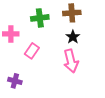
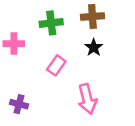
pink rectangle: (32, 51) -> (56, 65), moved
pink arrow: (71, 61) -> (87, 99), moved

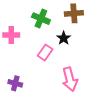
green cross: (51, 23) -> (41, 19), turned 30
black star: (94, 47) -> (64, 38), moved

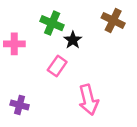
brown cross: (74, 13) -> (113, 20), moved, turned 30
black star: (64, 38) -> (73, 40), moved

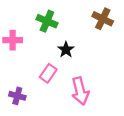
black star: (73, 40) -> (66, 50), moved
pink rectangle: (57, 66) -> (48, 73), moved

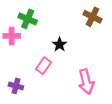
green cross: (47, 21) -> (28, 19), moved
pink arrow: (80, 91) -> (86, 82), moved

